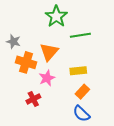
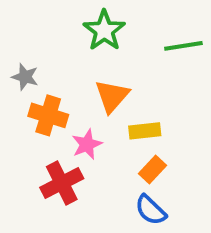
green line: (80, 35) -> (183, 46), moved
orange triangle: (49, 52) -> (112, 96), moved
red cross: (33, 99) -> (62, 183), size x1.5

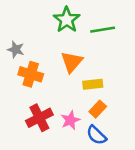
green line: (183, 46) -> (103, 30), moved
pink star: (87, 144) -> (70, 120), moved

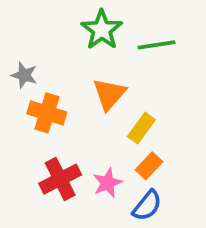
yellow rectangle: (93, 84) -> (141, 128), turned -48
blue semicircle: (96, 135) -> (147, 206), turned -95

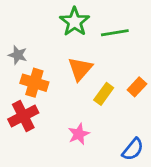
orange rectangle: (149, 166) -> (137, 87), moved
red cross: (60, 179) -> (23, 116), moved
blue semicircle: (147, 206) -> (133, 149), moved

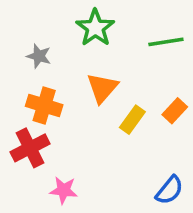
green line: (115, 33) -> (166, 42), moved
gray star: (18, 55) -> (39, 56), moved
pink star: (79, 134) -> (64, 190), moved, turned 30

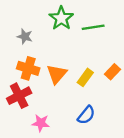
green line: (166, 42) -> (93, 27), moved
orange triangle: (102, 88) -> (57, 74), moved
blue semicircle: (169, 190) -> (86, 115), moved

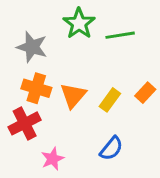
gray star: (25, 36) -> (32, 47), size x1.5
pink star: (41, 123) -> (53, 159), turned -30

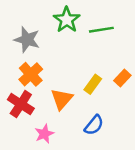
orange cross: (36, 88) -> (31, 74), turned 30
orange triangle: (73, 96) -> (62, 99), moved
red cross: (25, 123) -> (21, 104), turned -30

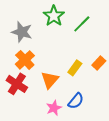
green line: (101, 30) -> (82, 24), turned -36
pink star: (44, 134) -> (54, 108), moved

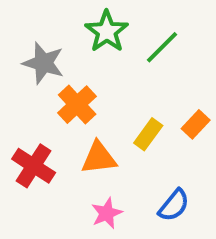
orange cross: (25, 60) -> (77, 105), moved
orange triangle: (50, 80) -> (99, 158), turned 42
blue semicircle: (76, 101) -> (174, 205), moved

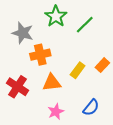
orange cross: (77, 105) -> (40, 55), turned 30

